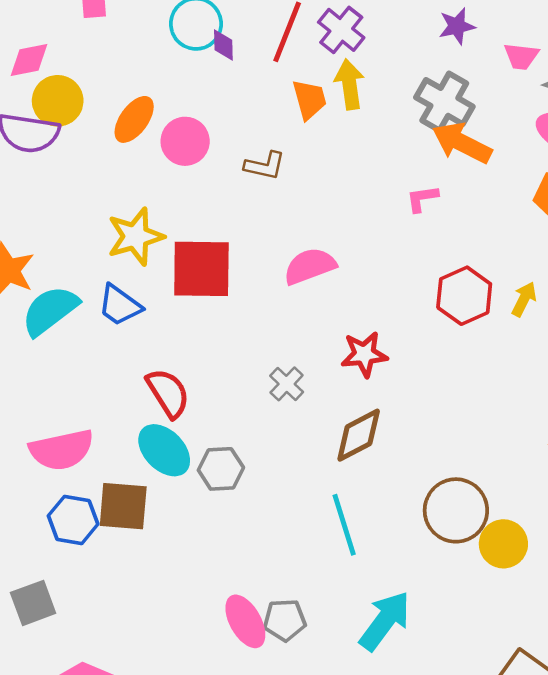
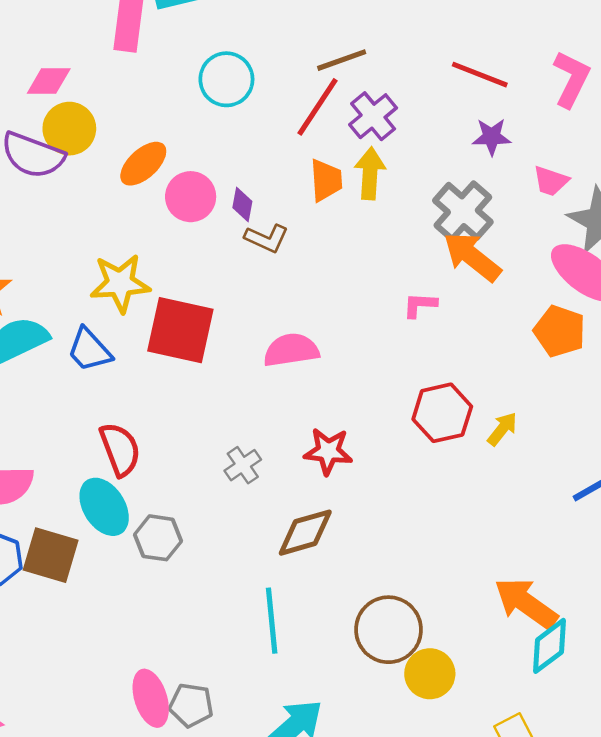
purple diamond: (223, 45) -> (242, 204), moved

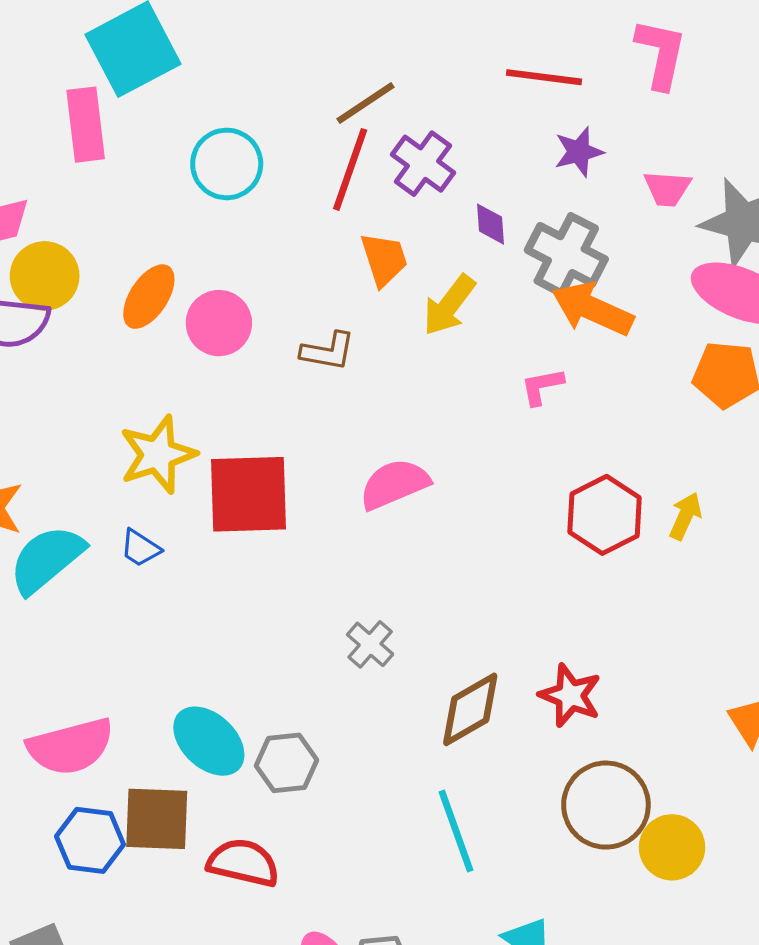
yellow arrow: (370, 173) -> (449, 305), moved, turned -132
purple diamond: (242, 204) -> (491, 224), moved
blue trapezoid: (89, 350) -> (140, 548), size x0.7
red semicircle: (120, 449) -> (243, 863), moved, turned -42
red star: (328, 451) -> (570, 695), moved, turned 30

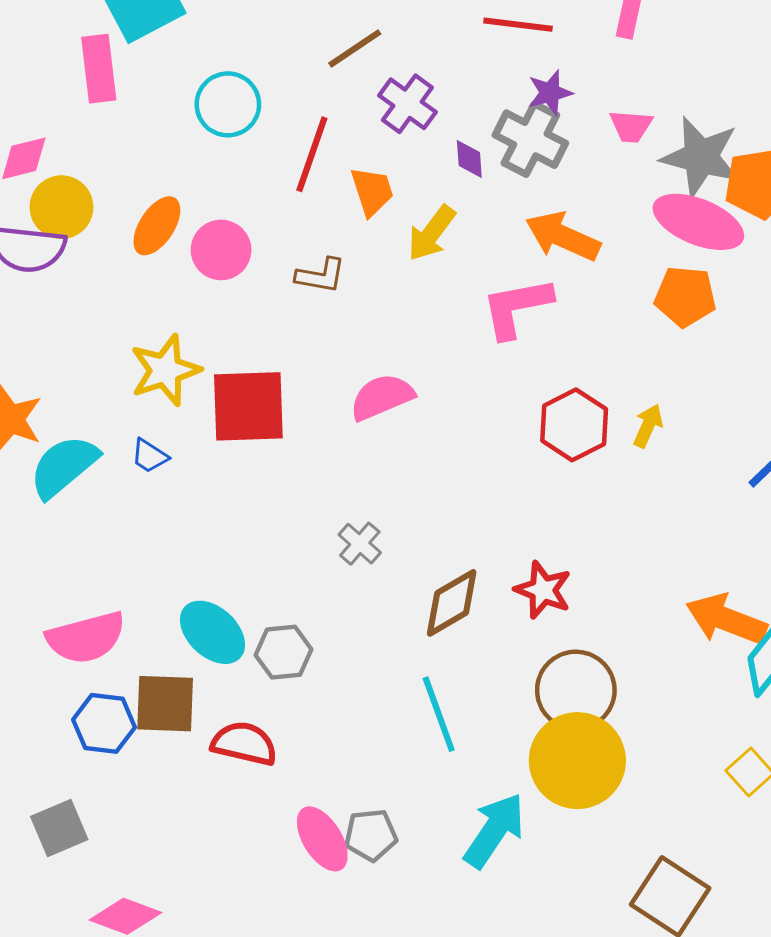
red line: (350, 169) -> (312, 154), moved
gray cross: (566, 255) -> (530, 139), moved
pink L-shape: (542, 386) -> (517, 307), size x1.8
yellow circle: (672, 847) -> (577, 761), moved, size x1.6

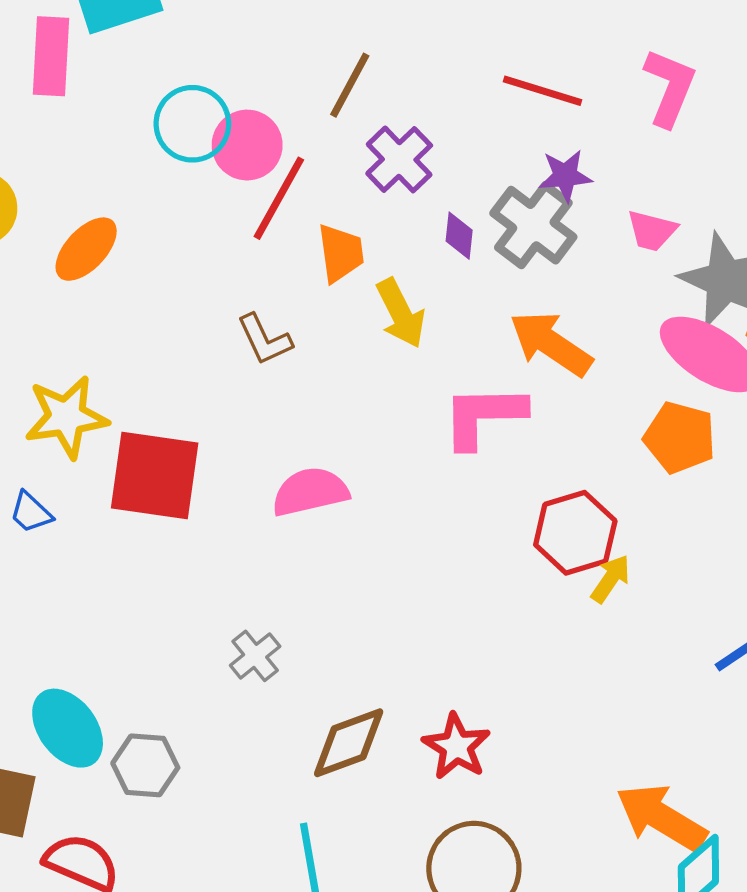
brown line: (355, 48) -> (350, 85), turned -38
yellow arrow: (432, 233) -> (401, 313), turned -74
pink circle: (221, 250) -> (247, 145), moved
brown L-shape: (321, 276) -> (264, 340), turned 45
red hexagon: (574, 425) -> (575, 533), moved

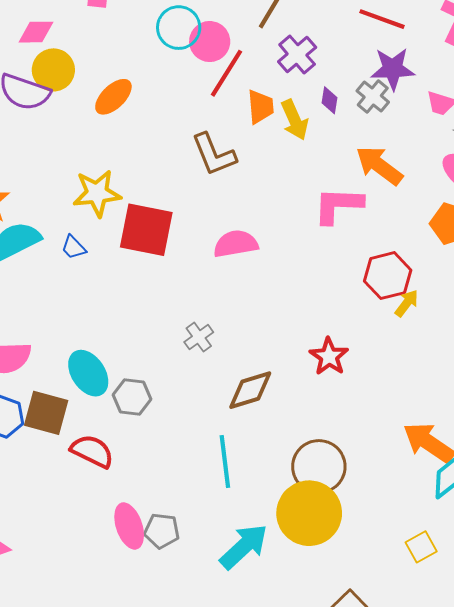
purple star: (565, 176) -> (393, 69), size x1.4
gray cross: (533, 225) -> (373, 96), size x0.7
yellow arrow: (401, 313) -> (295, 120), moved
brown L-shape: (264, 340) -> (214, 154), size x1.4
red star: (456, 746) -> (329, 356), moved

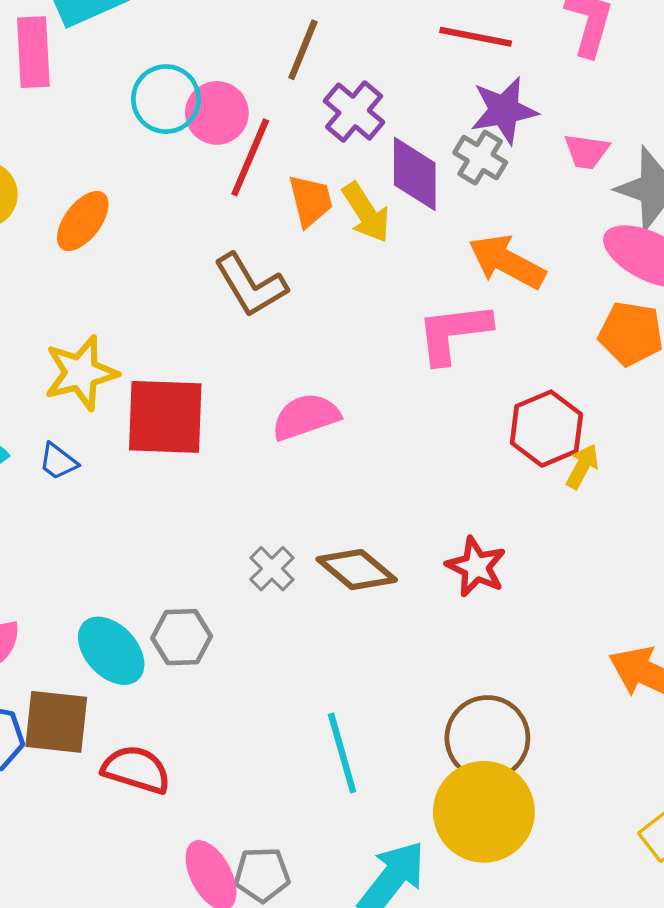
purple diamond: (329, 100) -> (415, 174), size x1.8
brown diamond: (250, 390) -> (357, 570), moved, turned 66
gray hexagon: (132, 397) -> (182, 637), moved

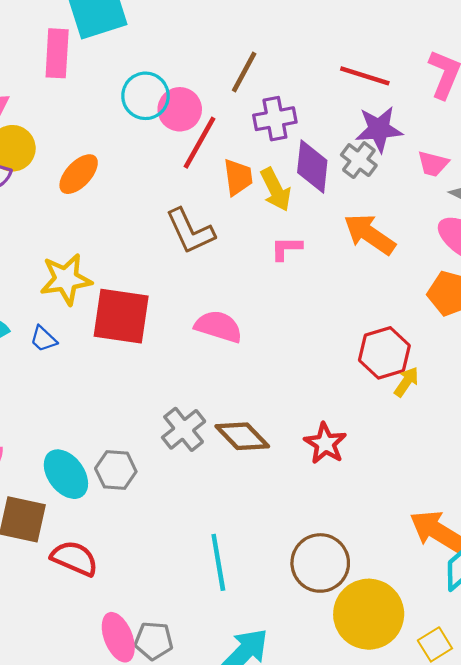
purple cross: (354, 112) -> (275, 119), turned 33
pink L-shape: (454, 333) -> (286, 248), moved, size x0.6
pink semicircle: (306, 417) -> (218, 327), turned 30
gray cross: (272, 569) -> (184, 429), size x1.4
yellow circle: (484, 812) -> (369, 614), moved

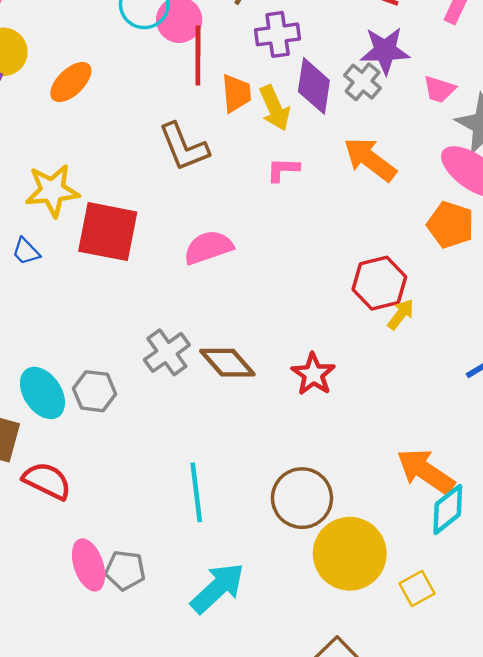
red line: (199, 143) -> (198, 55), turned -32
pink semicircle: (218, 327) -> (208, 247), turned -39

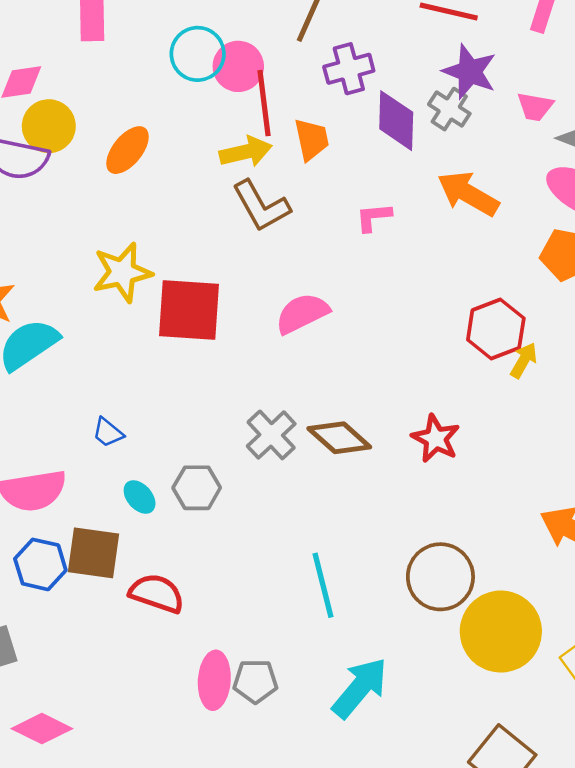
purple star: (385, 51) -> (470, 72), turned 30
yellow arrow: (275, 108) -> (246, 152), moved, turned -72
blue trapezoid: (26, 251) -> (108, 433), moved
cyan ellipse: (42, 393) -> (140, 497), size x0.6
pink ellipse: (89, 565) -> (214, 680), turned 30

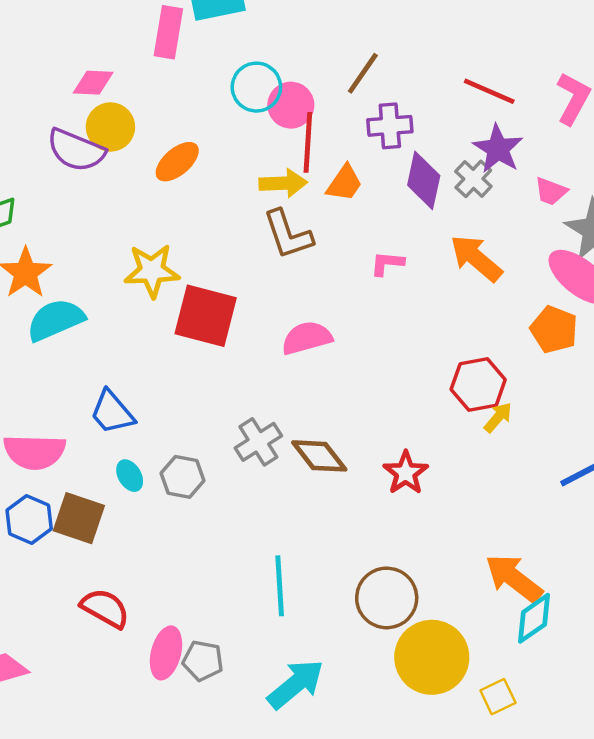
orange trapezoid: (312, 139) -> (344, 183), turned 36
blue trapezoid: (108, 433) -> (112, 412), size x1.6
red semicircle: (157, 593) -> (105, 608), moved

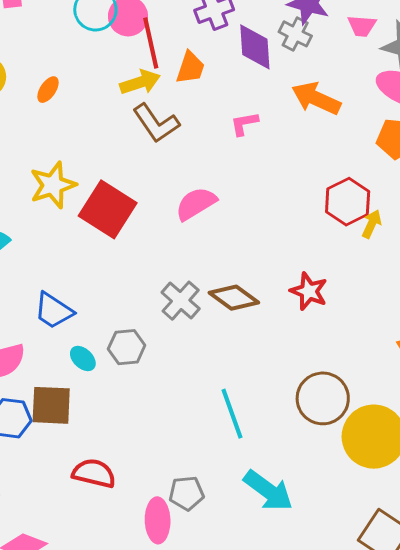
orange ellipse: (177, 162) -> (48, 90), size x0.7
red square: (206, 316) -> (108, 209), turned 34
pink ellipse: (166, 653) -> (158, 520), moved
cyan arrow: (296, 684) -> (268, 491), turned 92

